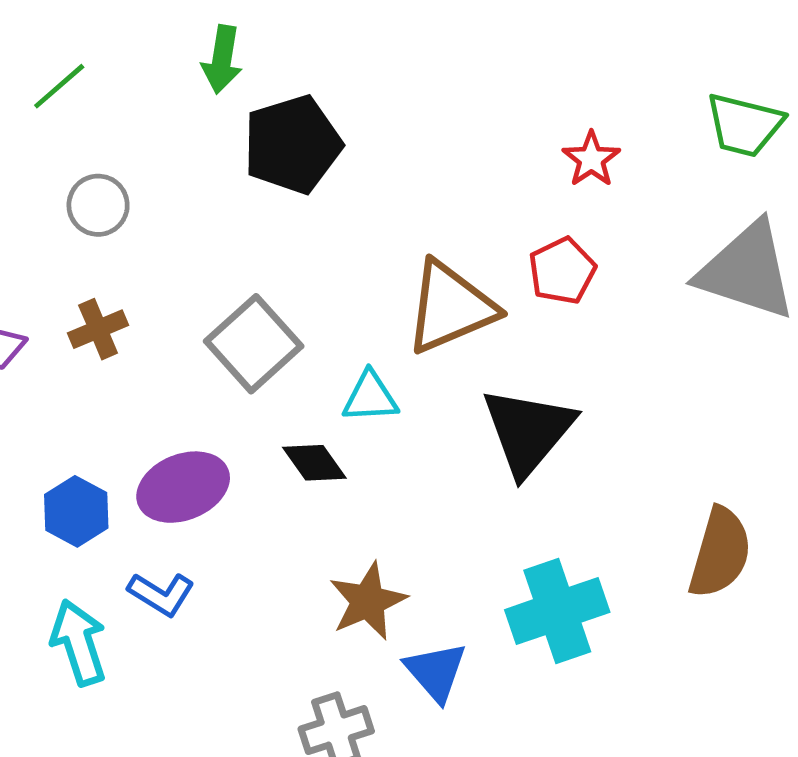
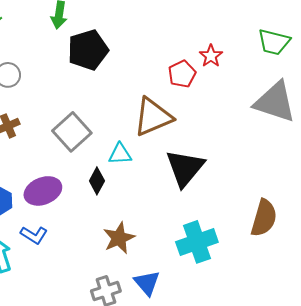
red pentagon: (562, 271) -> (182, 74), moved
black diamond: (314, 463) -> (97, 181), turned 64
blue triangle: (436, 672) -> (147, 283), moved

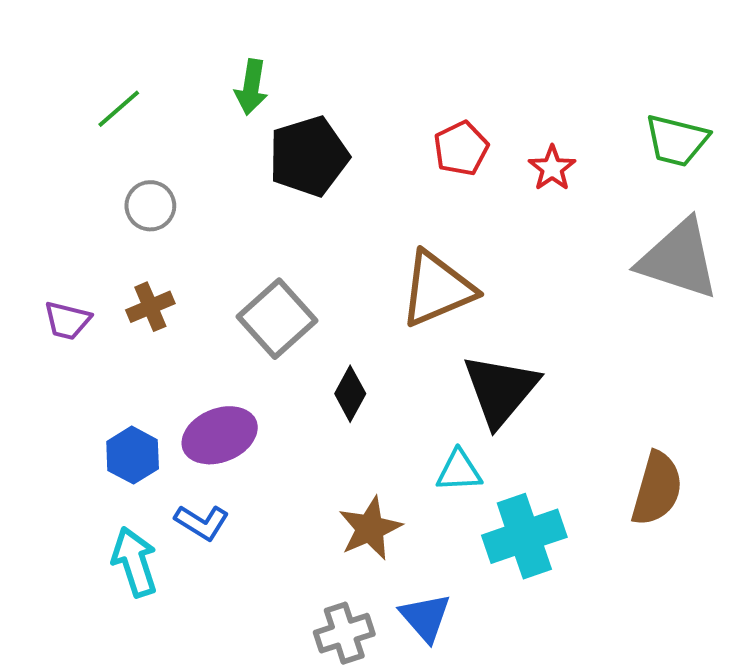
red pentagon: (182, 74) -> (461, 148), moved
cyan triangle: (120, 154) -> (459, 471), moved
black diamond: (97, 181) -> (350, 394), moved

